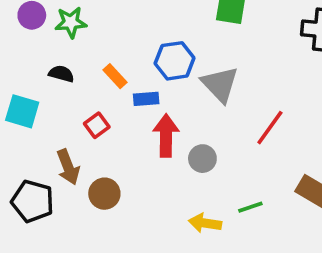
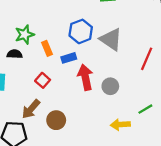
green star: (71, 22) -> (25, 35), moved
orange rectangle: (115, 76) -> (47, 48), turned 32
brown arrow: (68, 167) -> (31, 109), turned 75

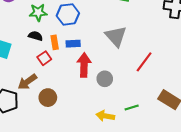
blue hexagon: (81, 31) -> (68, 14), moved
orange rectangle: (47, 48) -> (55, 42), moved
black semicircle: (15, 54) -> (36, 36), moved

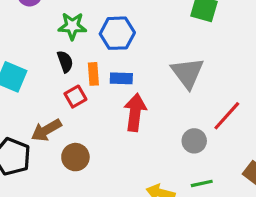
black semicircle: (36, 36) -> (65, 62), turned 48
gray circle: (105, 79) -> (194, 141), moved

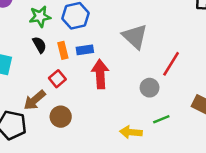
red square: (75, 97) -> (57, 79), moved

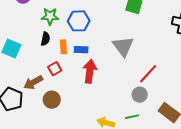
black semicircle: (39, 45) -> (45, 39), turned 32
gray circle: (150, 88) -> (140, 95), moved

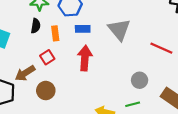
blue rectangle: (81, 50) -> (83, 29), moved
red line: (148, 74) -> (161, 48), moved, turned 75

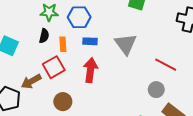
red square: (47, 57) -> (54, 67), size x1.5
gray circle: (140, 80) -> (156, 90), moved
brown circle: (46, 91) -> (63, 102), moved

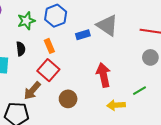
black semicircle: (44, 36) -> (21, 49), moved
blue rectangle: (90, 41) -> (83, 35), moved
red arrow: (90, 70) -> (103, 75), moved

